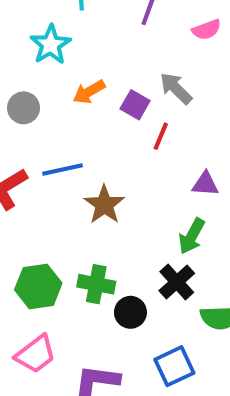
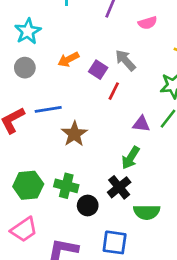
cyan star: (51, 45) -> (28, 31), moved
blue square: (174, 366) -> (115, 242), turned 30

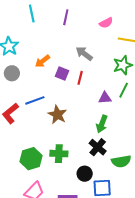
pink semicircle: (148, 23) -> (106, 23), moved
purple square: (98, 70) -> (62, 73), moved
black circle: (88, 205) -> (85, 174), moved

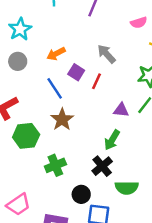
blue line: (35, 100) -> (55, 88), moved, turned 66
green cross: (59, 154) -> (55, 165), turned -36
green hexagon: (31, 159) -> (26, 136), moved

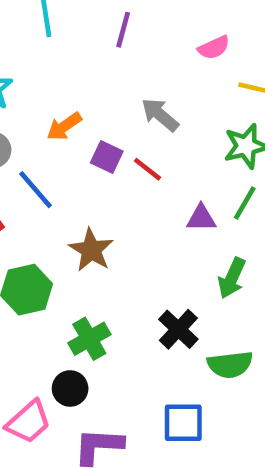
red line: (97, 81) -> (148, 169), turned -70
blue line: (55, 88) -> (36, 190), moved
green arrow: (112, 140) -> (232, 278), moved
black circle: (81, 194) -> (70, 388), moved

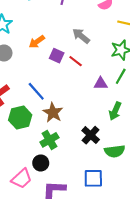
blue line: (36, 190) -> (36, 91), moved
brown star: (91, 250) -> (53, 113), moved

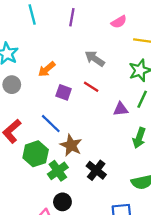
purple square: (57, 56) -> (64, 92), moved
black cross: (91, 135) -> (96, 170), moved
green cross: (49, 140) -> (58, 171), moved

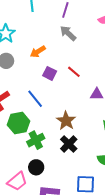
gray arrow: (95, 59) -> (68, 33), moved
brown star: (71, 145) -> (66, 121), moved

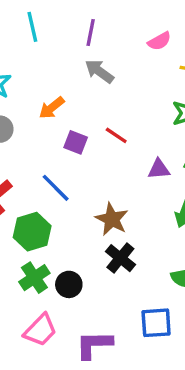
green cross: (36, 140) -> (34, 278), moved
black circle: (36, 167) -> (69, 284), moved

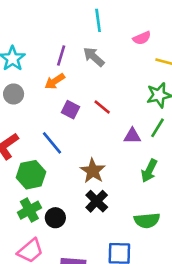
cyan line: (32, 27) -> (98, 20), moved
purple line: (91, 33) -> (61, 55), moved

